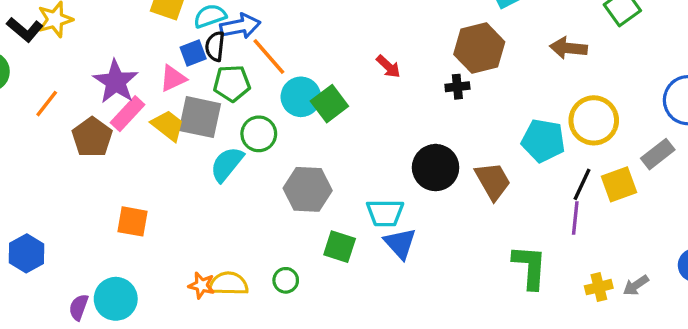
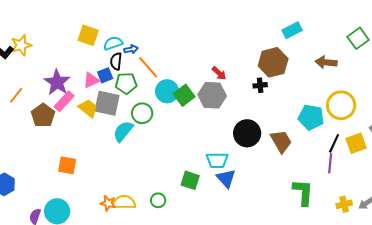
blue arrow: (240, 26) -> (131, 49), size x0.6
blue square: (193, 53) -> (105, 75), moved
gray hexagon: (308, 189) -> (212, 95), moved

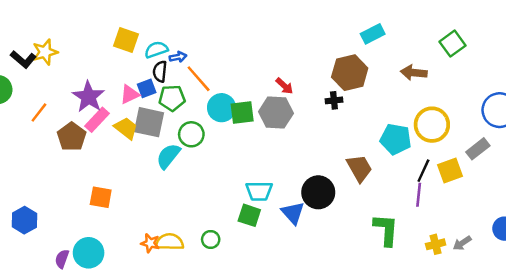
green square: (184, 95) -> (242, 113), turned 30
black circle: (247, 133) -> (318, 192), moved
cyan trapezoid: (217, 160) -> (259, 191), moved

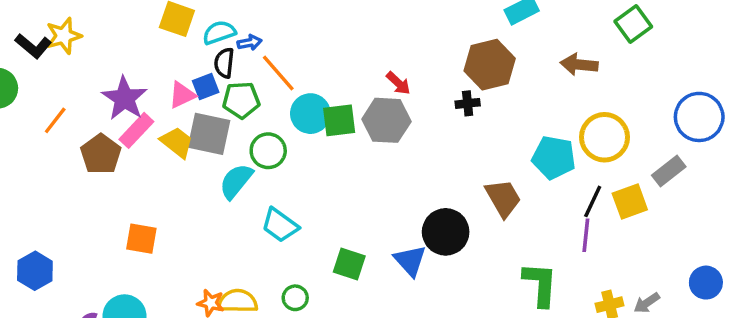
cyan trapezoid: (259, 191) -> (280, 225), moved, turned 36

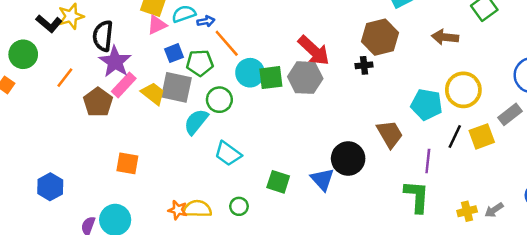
black semicircle: (224, 63) -> (103, 36), moved, size x1.4
red arrow: (398, 83) -> (314, 51), size x1.8
pink triangle: (182, 95) -> (157, 25), moved
purple line: (586, 235) -> (428, 161), moved

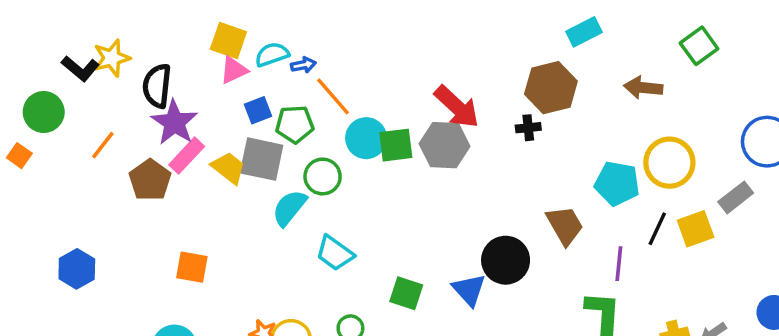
blue hexagon: (50, 187) -> (77, 269), moved

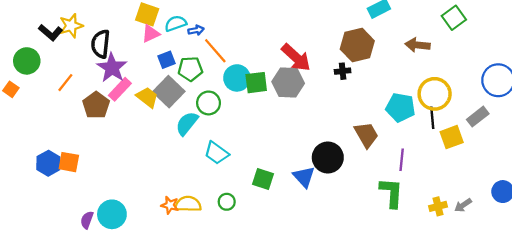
gray square: (262, 159) -> (169, 92), turned 32
black line: (657, 229) -> (432, 118), moved, turned -30
orange square: (192, 267) -> (69, 162), moved

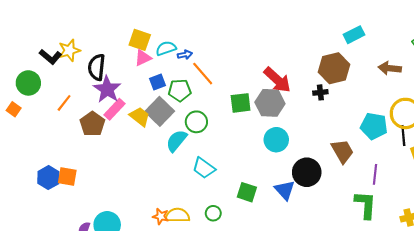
cyan circle: (237, 78) -> (276, 140), moved

